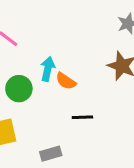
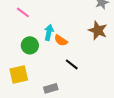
black line: (82, 117) -> (72, 64), turned 40

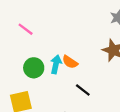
cyan arrow: (49, 32) -> (56, 64), moved

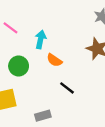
cyan arrow: (56, 64) -> (41, 39), moved

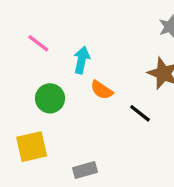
black line: (67, 88) -> (140, 113), moved

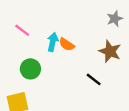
orange semicircle: (102, 90) -> (67, 44), moved

